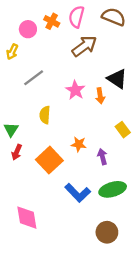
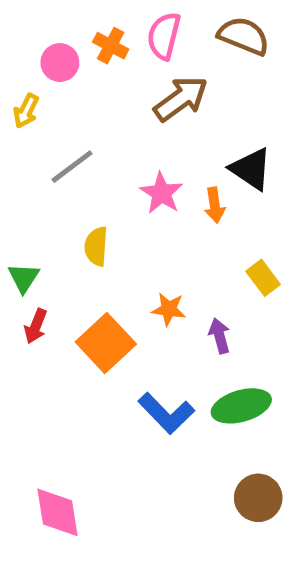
pink diamond: (27, 218) -> (57, 512), moved
brown circle: (107, 232) -> (258, 498), moved

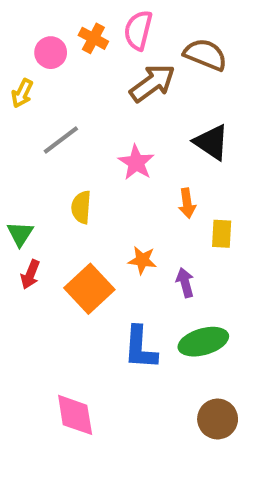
brown semicircle: (244, 36) -> (205, 55), moved
orange arrow: (215, 205) -> (187, 203), moved
yellow rectangle: (263, 278) -> (222, 234), turned 40
blue L-shape: (166, 413) -> (140, 348), turned 48
pink diamond: (57, 512) -> (75, 415), moved

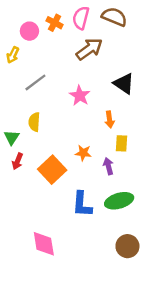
brown semicircle: (205, 55) -> (114, 17), moved
yellow semicircle: (81, 207) -> (34, 122), moved
yellow rectangle: (222, 234) -> (121, 143), moved

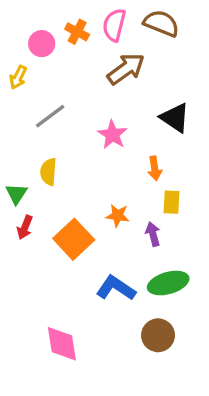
blue L-shape: (82, 204) -> (116, 288), turned 120
brown circle: (127, 246) -> (158, 335), moved

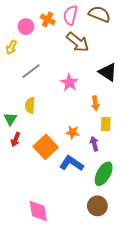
brown arrow: (126, 69) -> (78, 42), turned 75
green ellipse: (168, 283) -> (104, 174), turned -45
blue L-shape: (116, 288) -> (71, 163), moved

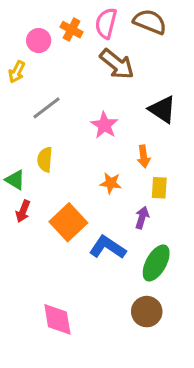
green triangle: (10, 119) -> (15, 180), turned -32
orange star: (73, 132) -> (111, 183), moved
purple arrow: (94, 144) -> (142, 218), turned 32

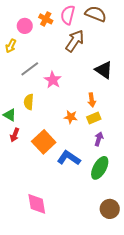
brown arrow: (117, 64) -> (75, 41), turned -95
pink star: (104, 125) -> (53, 80), moved
yellow rectangle: (159, 188) -> (94, 118), moved, turned 64
purple arrow: (142, 218) -> (99, 139), moved
brown circle: (147, 312) -> (110, 209), moved

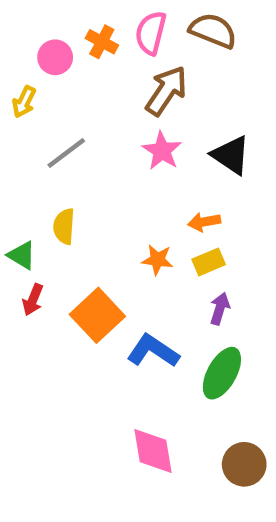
pink star: (53, 80) -> (162, 151), moved
orange arrow: (92, 100) -> (204, 222), turned 88
pink diamond: (37, 204) -> (153, 451), moved

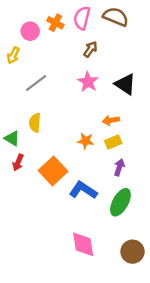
brown arrow: (166, 91) -> (90, 49), size x0.6

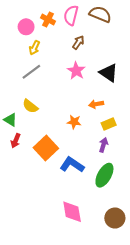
yellow arrow: (13, 55) -> (34, 48), moved
yellow semicircle: (35, 123) -> (30, 106), turned -56
yellow rectangle: (113, 142) -> (109, 124), moved

